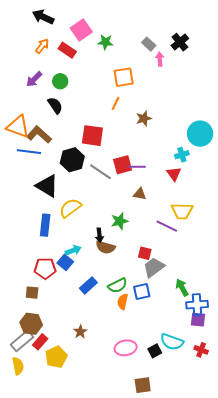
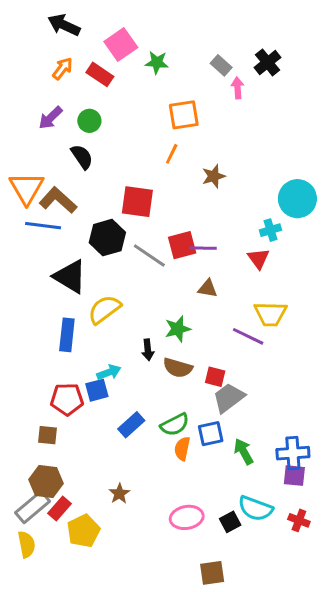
orange triangle: (18, 127) -> (27, 188), turned 40
brown semicircle: (105, 247) -> (178, 368), moved
blue square: (65, 262) -> (97, 390), turned 35
green arrow: (182, 287) -> (244, 452), moved

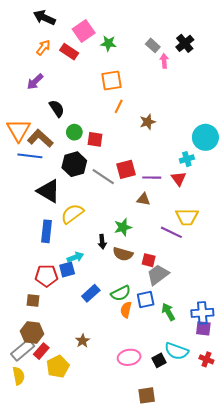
orange square: (184, 115) -> (111, 81), moved
green circle: (89, 121) -> (74, 132), moved
red square: (137, 202) -> (95, 139), size x0.7
purple line: (203, 248) -> (152, 178), moved

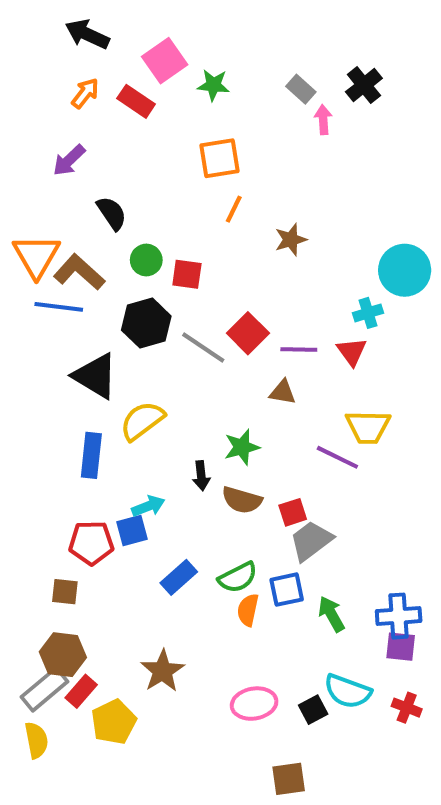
red square: (126, 169) -> (248, 333), turned -30
red square: (149, 260) -> (293, 512), turned -32
brown star: (83, 341) -> (163, 671), size x1.5

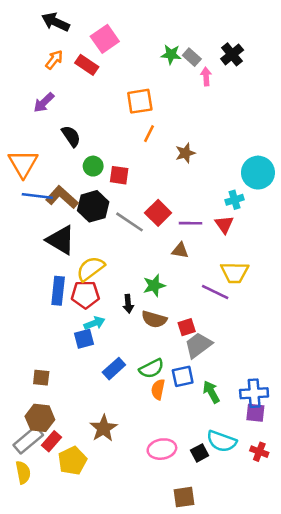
green star: (213, 85) -> (171, 54), moved
brown L-shape: (79, 272) -> (62, 197), moved
red pentagon: (91, 543) -> (85, 295), moved

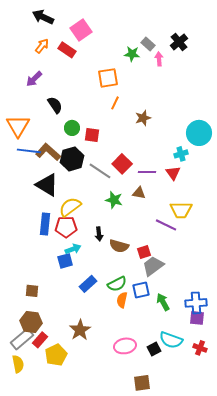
green star: (171, 54) -> (132, 54), moved
green star: (154, 286) -> (114, 200), moved, turned 30

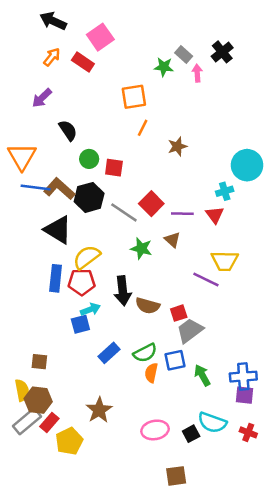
brown triangle: (139, 193) -> (172, 240), turned 32
black arrow: (99, 234) -> (123, 291), size x1.6
yellow semicircle: (18, 364) -> (22, 390), moved

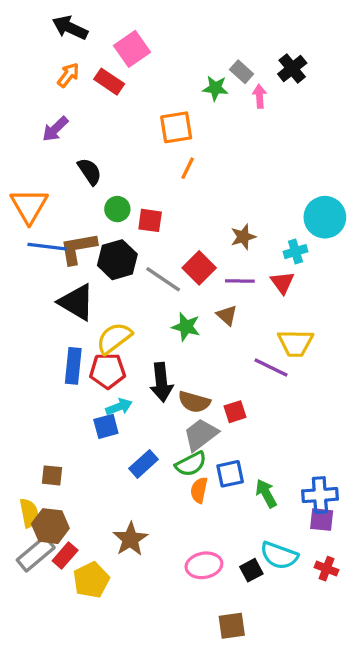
brown star: (177, 146) -> (243, 237), moved
brown L-shape: (59, 189) -> (78, 248), turned -52
gray trapezoid: (190, 331) -> (201, 435), moved

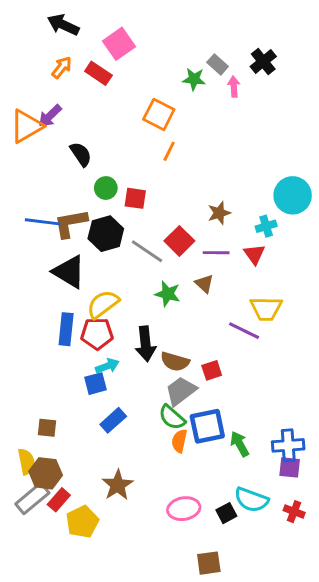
orange square: (176, 127) -> (159, 114), turned 36
orange triangle: (29, 206) -> (26, 126), moved, turned 30
blue rectangle: (143, 464) -> (113, 420), moved
green semicircle: (191, 464) -> (172, 417), turned 68
blue square: (230, 474) -> (207, 426), size x1.4

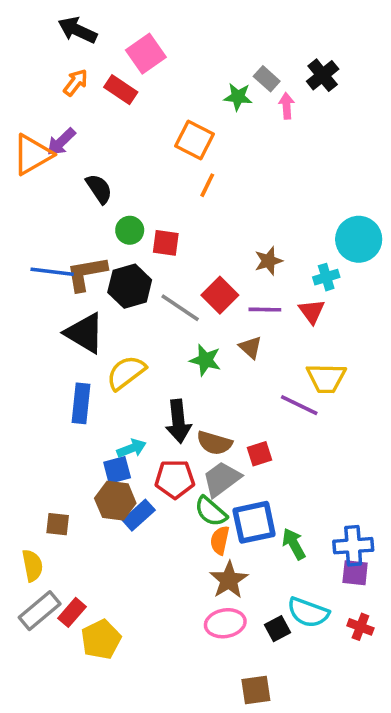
red pentagon: (97, 334) -> (175, 479), moved
brown hexagon: (46, 473) -> (115, 501), moved
brown star: (118, 485) -> (229, 580), moved

